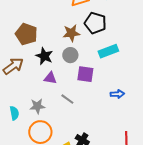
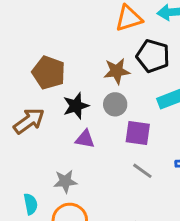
black star: (44, 56) -> (76, 106), turned 30
gray line: (67, 99) -> (142, 171), moved
cyan semicircle: (14, 113) -> (31, 204), moved

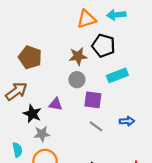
black star: (76, 106) -> (32, 114), moved, turned -30

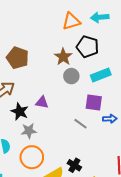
brown star: (78, 56) -> (63, 57), turned -30
gray circle: (77, 80) -> (71, 76), moved
purple square: (93, 100) -> (94, 102), moved

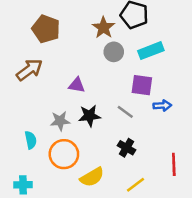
black star: (20, 112) -> (89, 116), moved, turned -30
black cross: (74, 165) -> (127, 148), moved

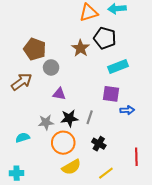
gray circle: (114, 52) -> (51, 67), moved
gray line: (125, 112) -> (90, 117), moved, turned 72
cyan semicircle: (31, 140) -> (23, 138), turned -96
orange circle: (64, 154) -> (63, 143), moved

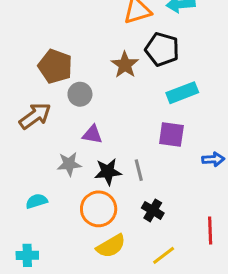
blue arrow: (127, 110) -> (213, 159), moved
gray line: (90, 117) -> (139, 170), turned -32
gray star: (46, 122) -> (69, 164), moved

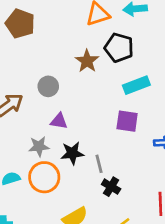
brown pentagon: (55, 66) -> (20, 24), moved
gray line: (139, 170) -> (99, 164), moved
orange circle: (99, 209) -> (44, 177), moved

